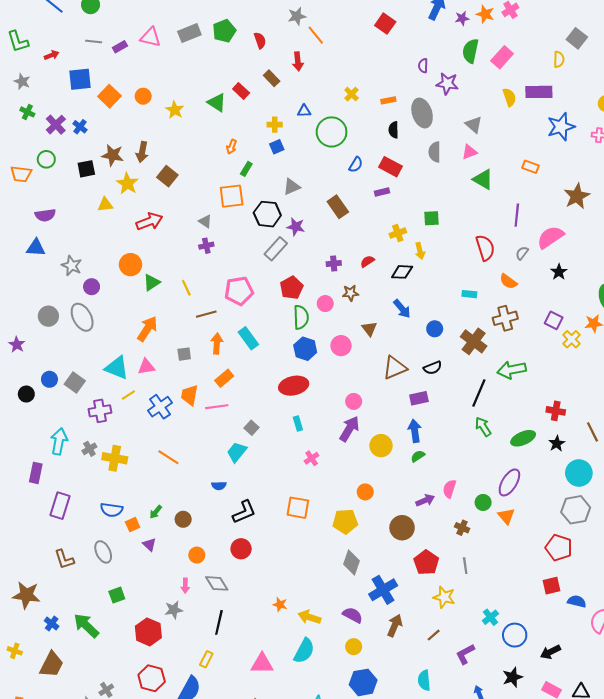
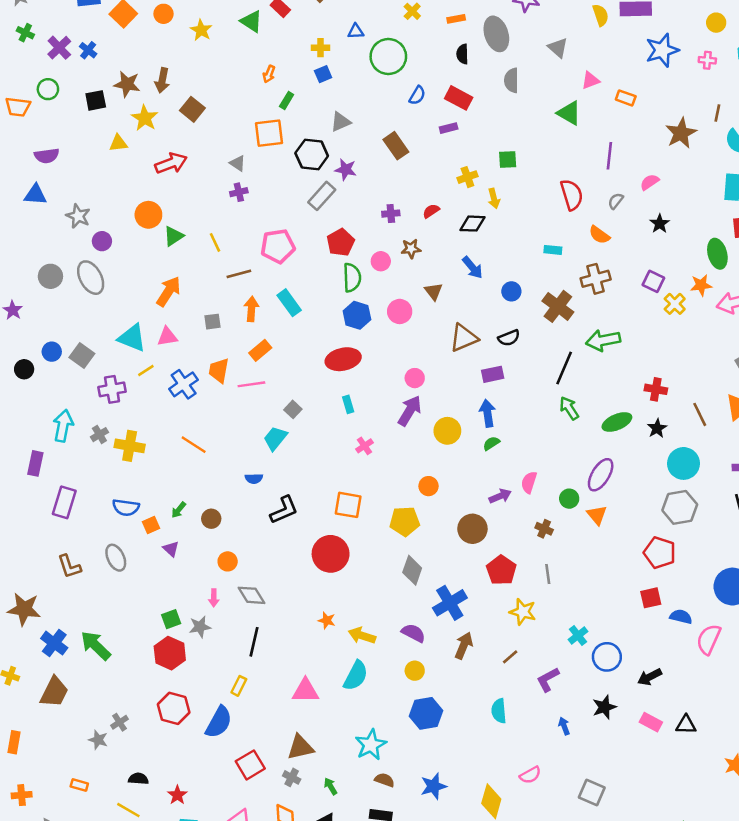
pink triangle: (469, 152) -> (591, 80), moved
pink semicircle: (550, 237) -> (650, 182), size x0.6
red circle: (241, 549) -> (331, 554), moved, size x1.5
green square: (117, 595) -> (171, 619), moved
blue cross: (52, 623) -> (54, 643), size x1.5

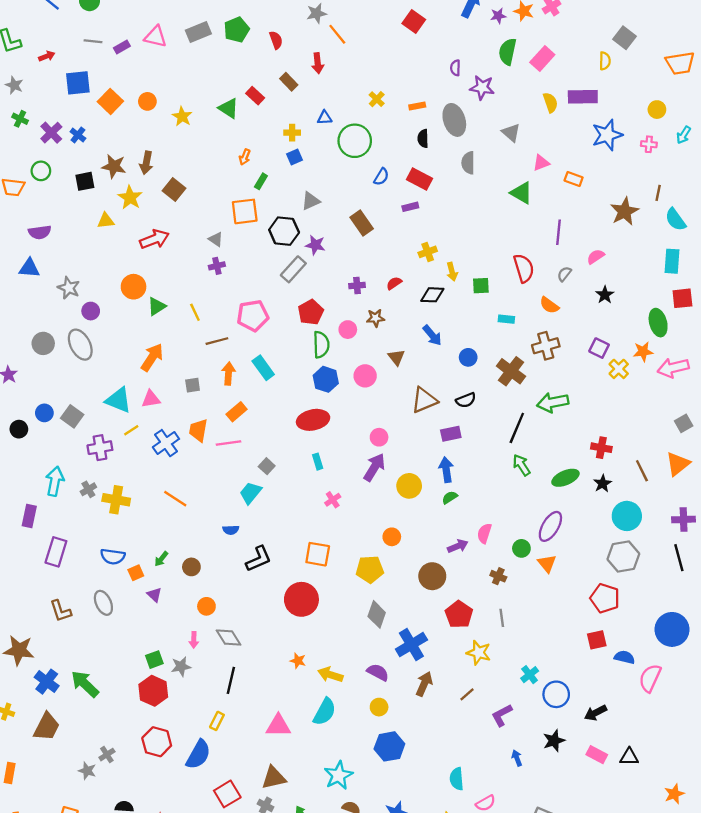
green square: (508, 160) -> (481, 286), moved
cyan semicircle: (499, 711) -> (457, 779), moved

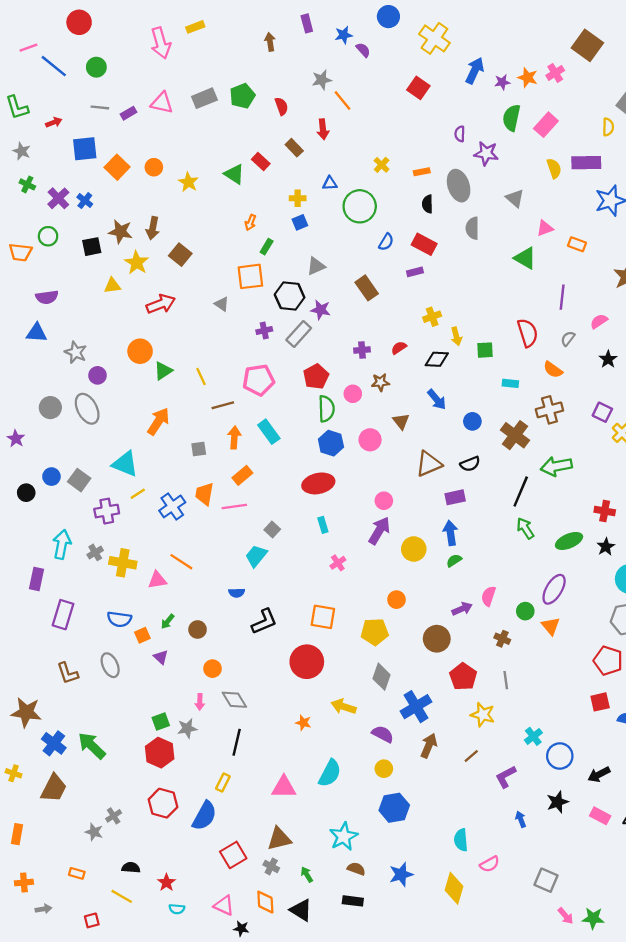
purple cross: (217, 266) -> (264, 331), moved
pink triangle: (151, 399) -> (157, 580), moved
yellow arrow: (330, 675) -> (344, 707), moved

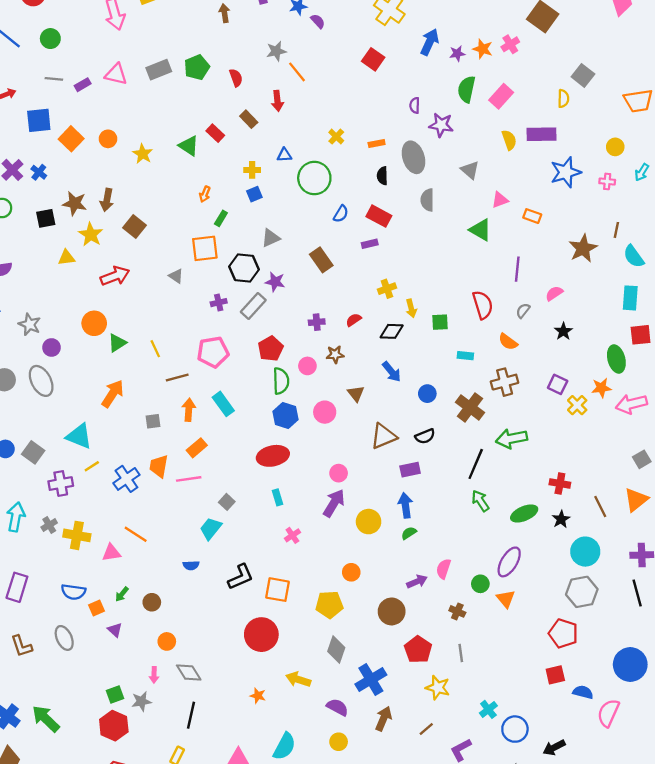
black L-shape: (264, 621) -> (241, 577), moved

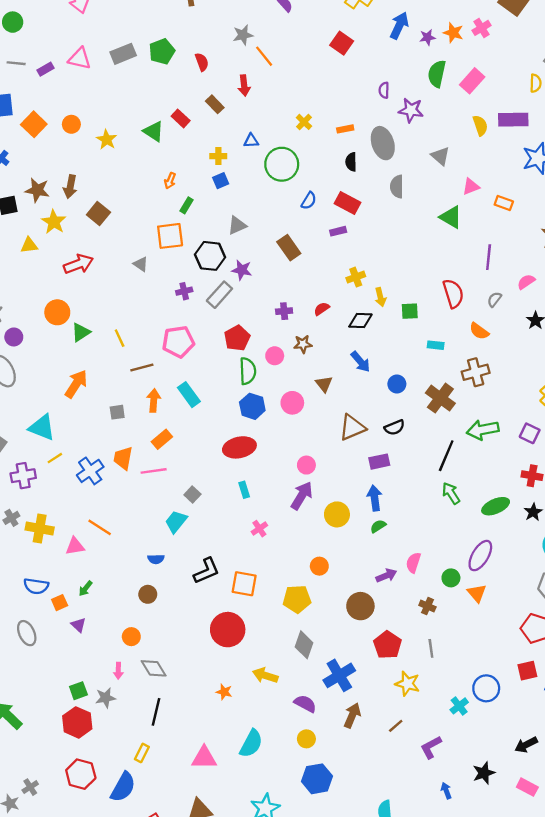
purple square: (558, 384) -> (530, 433), moved
brown circle: (152, 602) -> (148, 594), moved
blue circle: (515, 729) -> (486, 688), moved

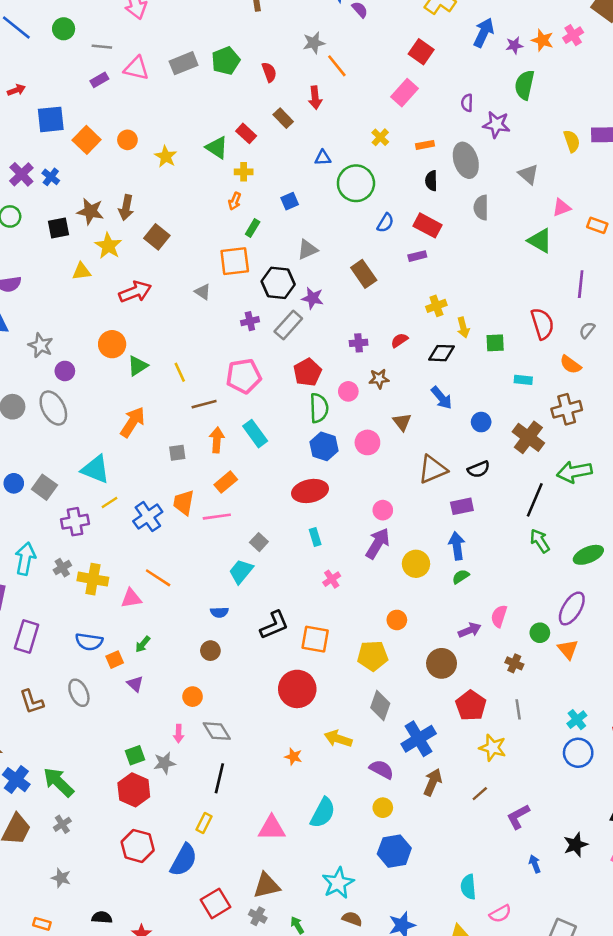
gray line: (16, 63) -> (102, 47), moved
pink rectangle: (472, 81) -> (405, 93), moved
yellow cross: (218, 156) -> (244, 172), moved
cyan cross: (459, 706) -> (577, 720), moved
gray cross: (30, 787) -> (62, 824), moved

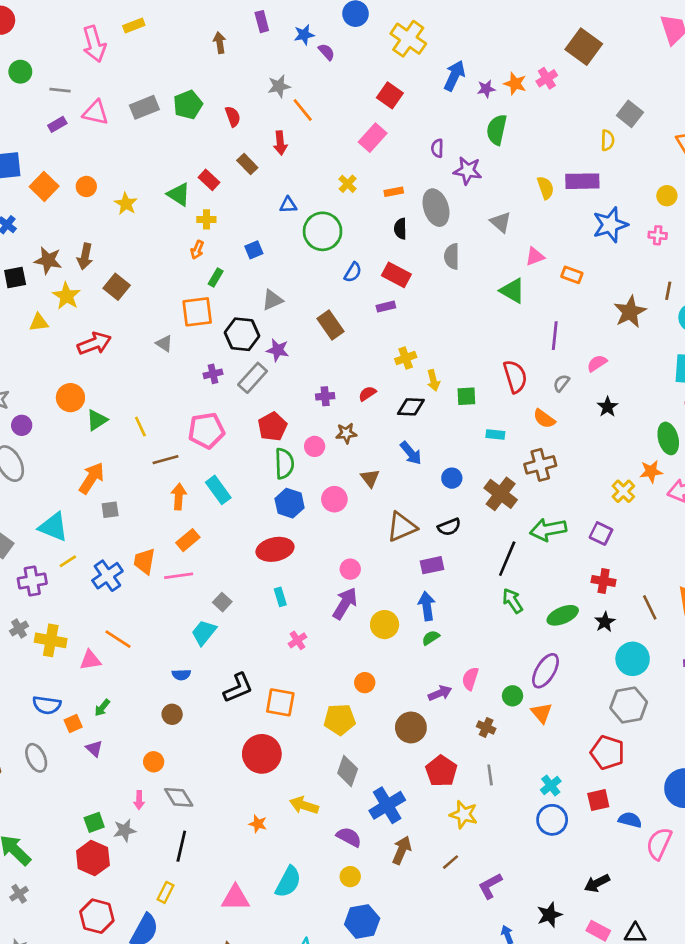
gray square: (177, 453) -> (110, 510), moved

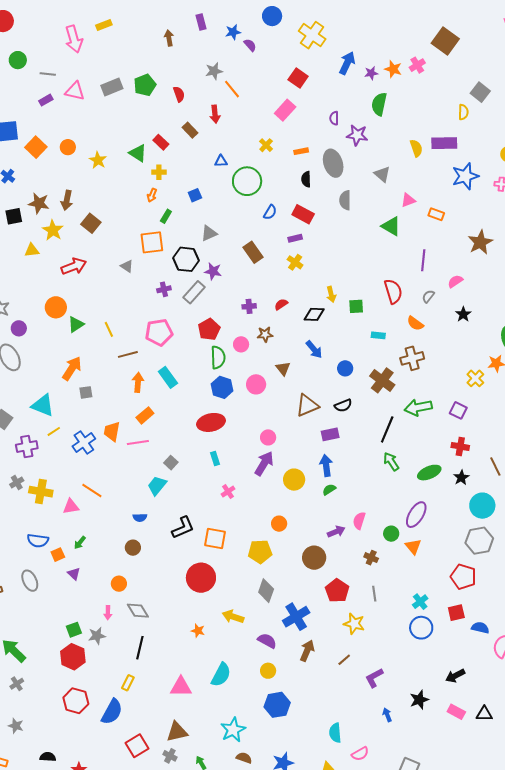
yellow cross: (406, 358) -> (295, 262), moved, turned -35

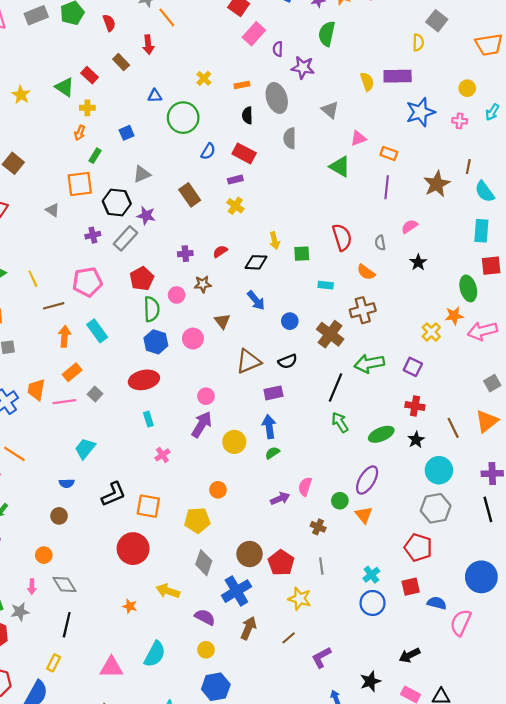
pink rectangle: (285, 110) -> (254, 34), moved
purple line: (423, 260) -> (387, 187), moved
gray semicircle: (428, 296) -> (380, 243), turned -48
gray square: (171, 463) -> (95, 394), moved
brown circle: (314, 558) -> (250, 554), moved

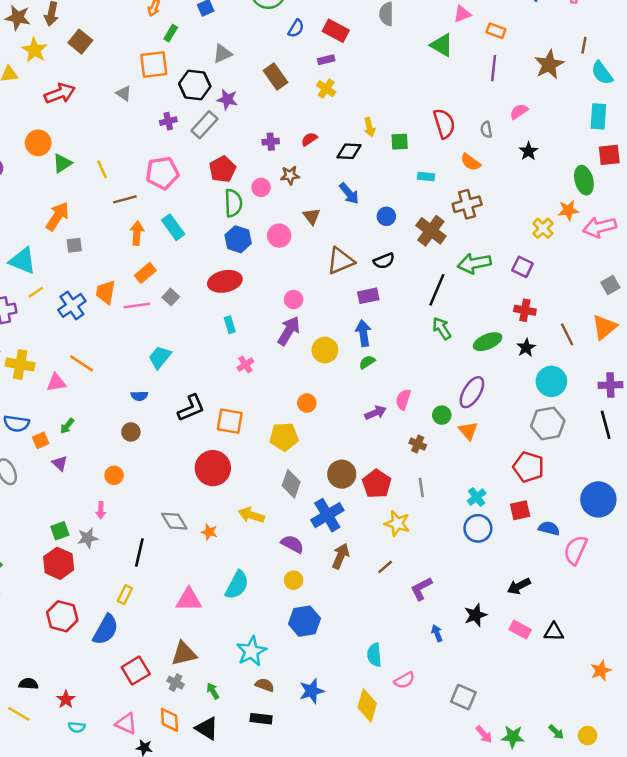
gray diamond: (64, 584) -> (174, 521), moved

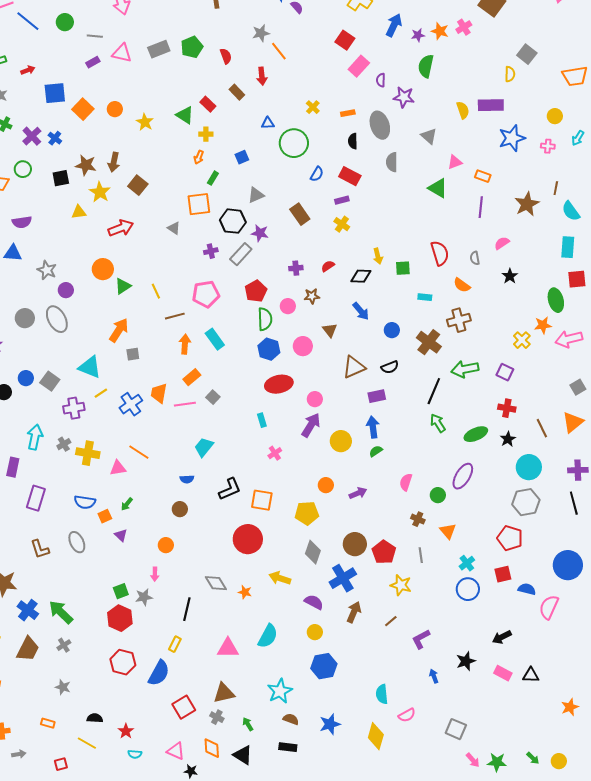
red ellipse: (225, 281) -> (279, 384), moved
purple arrow: (375, 413) -> (358, 493), moved
orange triangle: (468, 431) -> (448, 531), moved

